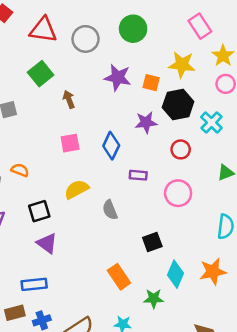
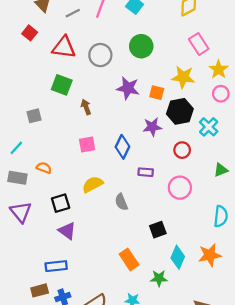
green square: (41, 74) -> (62, 85), turned -30

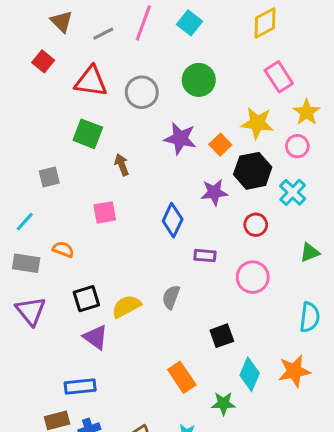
orange square: (157, 93) -> (220, 145), turned 32
pink circle: (221, 94) -> (297, 146), moved
pink square: (87, 145) -> (105, 212), moved
yellow semicircle: (93, 184) -> (126, 306), moved
gray semicircle: (121, 202) -> (171, 297), turned 42

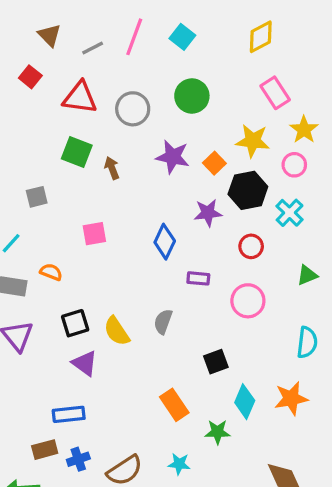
brown arrow: (122, 165) -> (112, 168), moved
yellow semicircle: (126, 306) -> (117, 331), turned -96

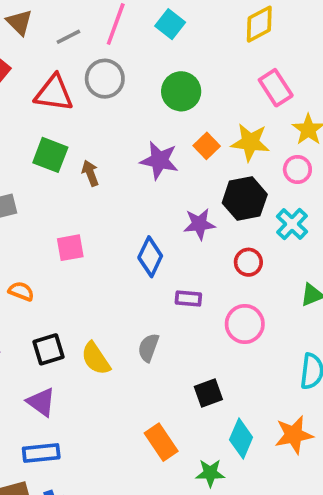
gray circle: (133, 109) -> (105, 79), moved
orange square: (214, 163) -> (207, 146), moved
purple triangle: (85, 363) -> (41, 402), moved

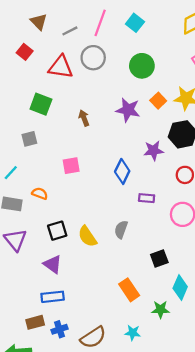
green square: (50, 155) -> (41, 104), moved

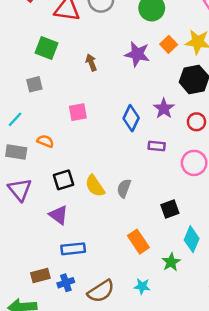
purple star: (154, 151) -> (164, 108), moved, turned -30
gray semicircle: (121, 229) -> (124, 188), moved
blue rectangle: (53, 297) -> (73, 249), moved
green star: (160, 310) -> (171, 262), turned -30

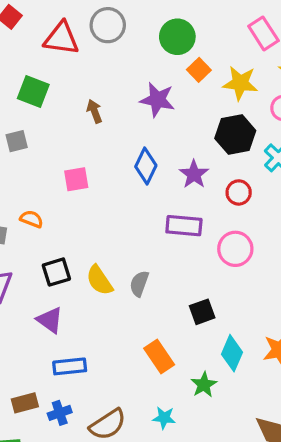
orange square: (169, 44) -> (199, 70), moved
blue diamond: (131, 118) -> (146, 166), moved
purple rectangle: (157, 146) -> (184, 226), size x1.5

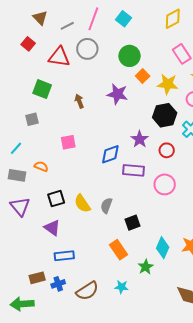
blue diamond: (146, 166) -> (110, 154), moved, turned 45
black square: (202, 312) -> (133, 223), moved

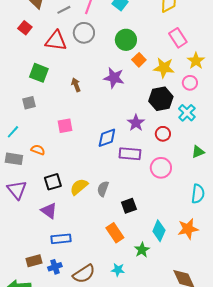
yellow semicircle: (82, 204) -> (79, 187), turned 84

